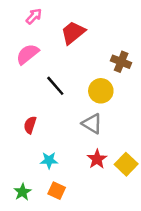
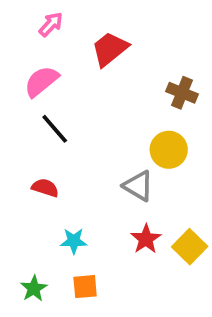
black line: (55, 86) -> (55, 129), moved
yellow circle: (101, 91) -> (169, 150), moved
red semicircle: (30, 125) -> (45, 188), turned 90
orange square: (57, 191) -> (85, 287), turned -30

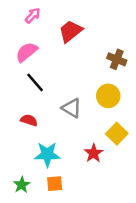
gray triangle: (138, 186) -> (72, 108), moved
cyan star: (74, 241) -> (47, 154), size x1.5
yellow square: (190, 247) -> (117, 134), moved

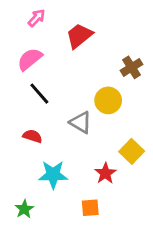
brown cross: (117, 59) -> (132, 67), turned 36
yellow circle: (108, 96) -> (108, 100), moved
orange square: (55, 184) -> (90, 208), moved

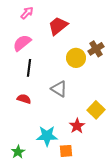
black line: (39, 94) -> (29, 68), turned 48
yellow circle: (108, 100) -> (76, 58), moved
cyan star: (53, 175) -> (47, 136), moved

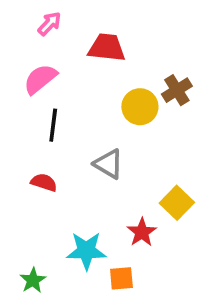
red trapezoid: (58, 26) -> (107, 48), turned 45

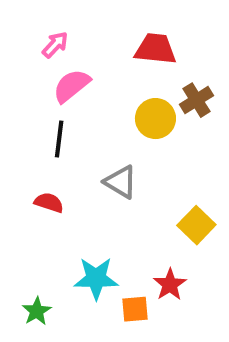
pink arrow: (49, 24) -> (55, 45), moved
red trapezoid: (107, 48) -> (155, 49), moved
pink semicircle: (40, 79) -> (71, 86), moved
red star: (142, 232) -> (170, 285), moved

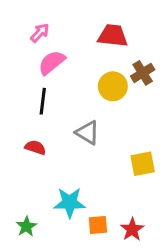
yellow square: (196, 225) -> (143, 164), turned 35
red star: (170, 285) -> (132, 229), moved

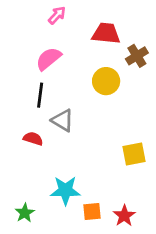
pink arrow: (40, 33) -> (57, 15), moved
brown cross: (143, 73) -> (137, 56), moved
gray triangle: (87, 133) -> (63, 120), moved

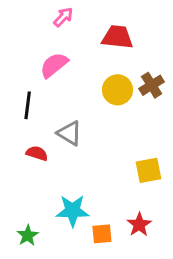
brown cross: (137, 56) -> (152, 85), moved
black line: (40, 95) -> (28, 105), moved
red star: (124, 216) -> (139, 225), moved

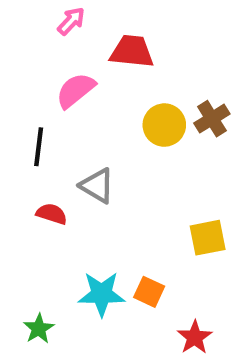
pink arrow: (63, 17) -> (71, 21), moved
red trapezoid: (117, 37) -> (132, 51), moved
red star: (139, 225) -> (195, 337), moved
orange square: (102, 234) -> (149, 292), moved, turned 30

